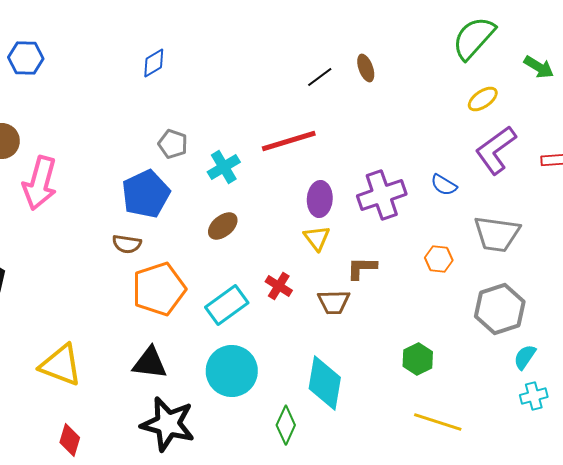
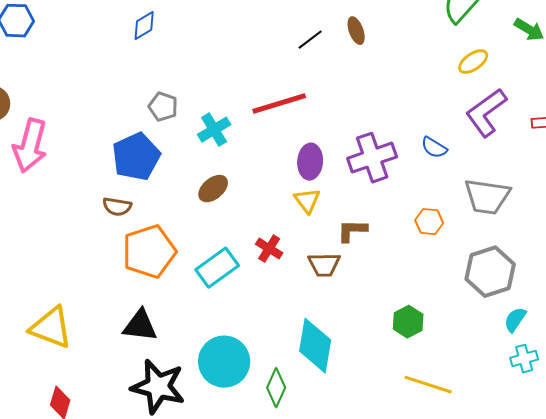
cyan circle: (232, 371) -> (224, 362), moved

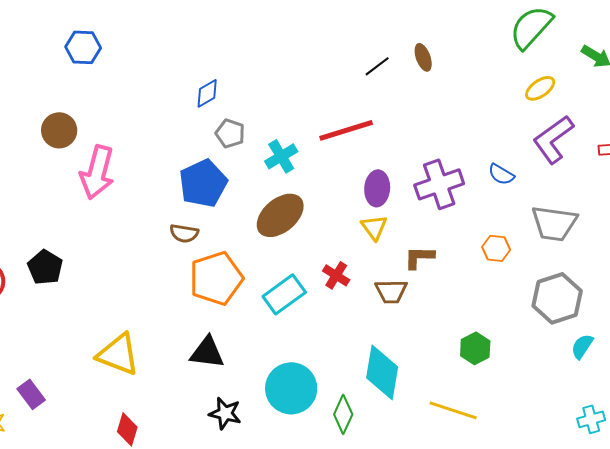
blue diamond: (144, 26) -> (207, 93), moved
brown ellipse: (213, 189) -> (280, 215), size x1.6
cyan cross: (524, 359) -> (591, 419), moved
yellow line: (428, 385) -> (453, 410), moved
black star: (158, 387) -> (225, 413), size x0.6

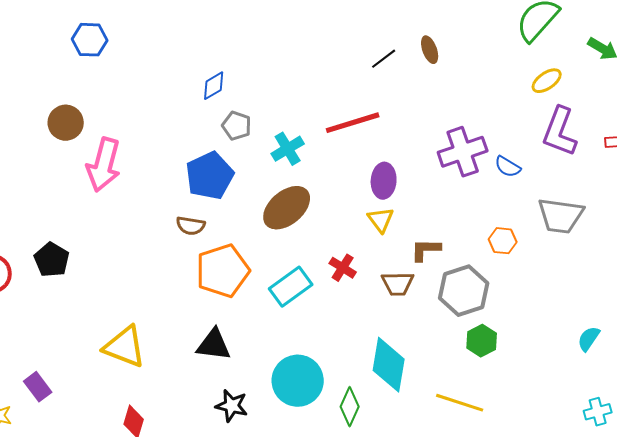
purple L-shape: (553, 139) -> (560, 132), turned -33
purple cross: (439, 184) -> (463, 152), moved
gray hexagon: (557, 298) -> (464, 291), moved

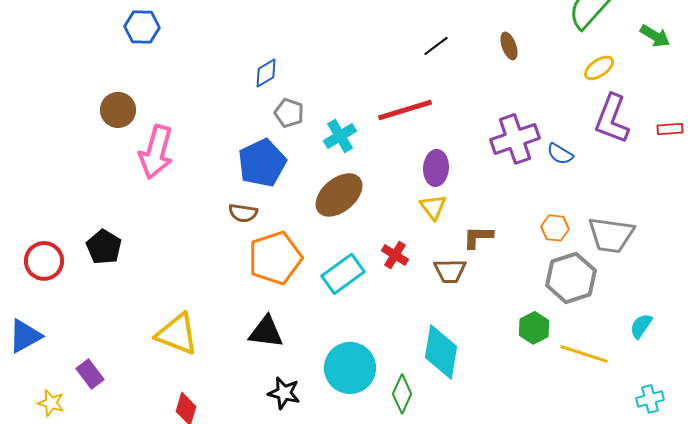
brown ellipse: (430, 50) -> (509, 46), moved
gray trapezoid: (561, 216) -> (611, 235), moved
gray hexagon: (464, 291) -> (571, 278), moved
yellow line: (460, 403) -> (584, 354), moved

